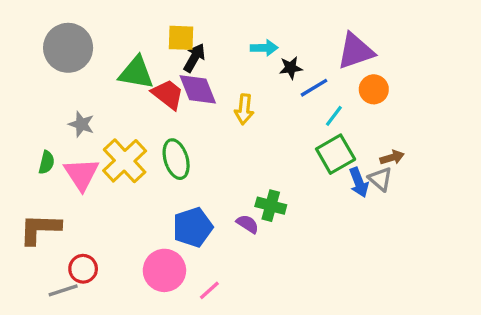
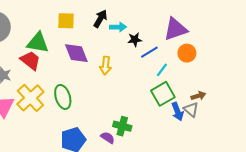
black arrow: (194, 58) -> (100, 19), moved
red trapezoid: (168, 94) -> (30, 60), moved

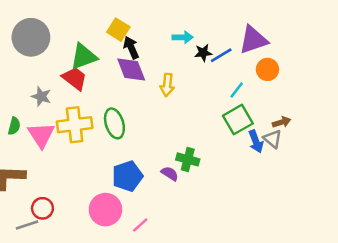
black arrow: (100, 19) -> (131, 48), moved, turned -54
yellow square: (66, 21) -> (118, 30), turned 30
green triangle: (38, 43) -> (84, 57), turned -30
blue line: (149, 52) -> (221, 55), moved
yellow cross: (30, 98) -> (75, 125), turned 36

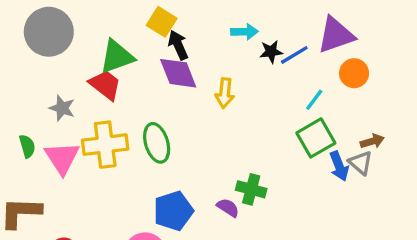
green semicircle: (14, 126) -> (27, 146), turned -30

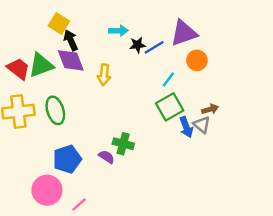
green triangle: (117, 57) -> (41, 65), moved

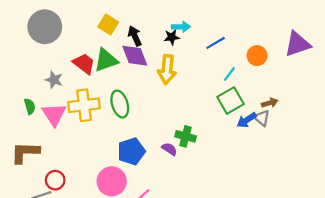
yellow square: (59, 23) -> (108, 24), moved
purple triangle: (184, 33) -> (297, 44), moved
black star: (137, 45) -> (172, 37), moved
yellow arrow: (104, 75) -> (167, 69), size x1.4
blue arrow: (186, 127) -> (247, 120), turned 78

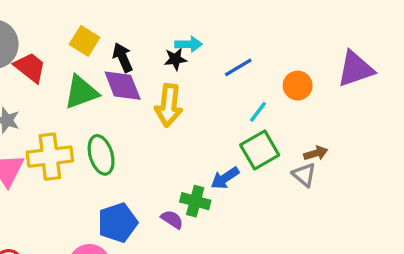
red trapezoid: (84, 64) -> (30, 67), moved
blue arrow: (247, 120) -> (225, 178), moved

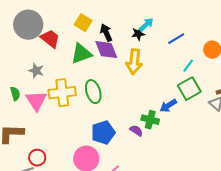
cyan arrow: (189, 44) -> (146, 25), turned -42

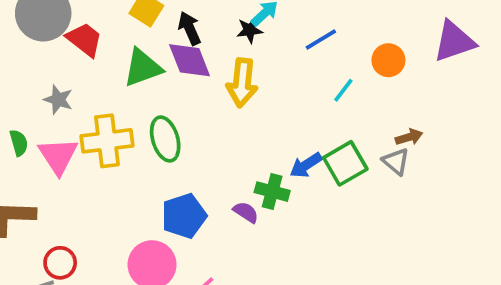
green square: (189, 89) -> (345, 163), moved

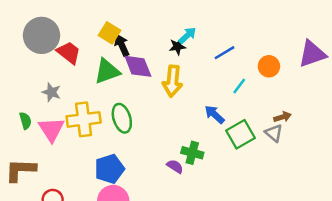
black arrow: (190, 28) -> (122, 45), moved
blue arrow: (306, 165) -> (215, 114), moved, turned 75
blue pentagon: (184, 216) -> (109, 169), moved

